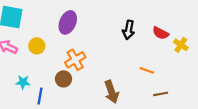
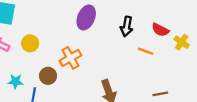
purple ellipse: (68, 22) -> (86, 17), moved
orange line: (147, 70) -> (146, 51), moved
brown circle: (63, 79) -> (48, 76), moved

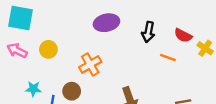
purple ellipse: (86, 17) -> (106, 23), turned 55
brown circle: (48, 76) -> (72, 91), moved

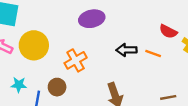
black arrow: (148, 32) -> (127, 50), moved, turned 78
yellow circle: (48, 49) -> (34, 45), size x1.6

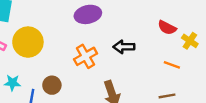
orange line: (153, 53) -> (172, 65), moved
orange cross: (76, 60) -> (86, 56), moved

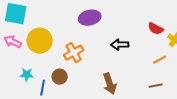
orange cross: (86, 56) -> (74, 53), moved
orange line: (172, 65) -> (160, 60), turned -48

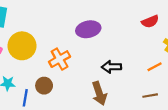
purple ellipse: (90, 18) -> (88, 29), moved
red semicircle: (156, 29) -> (150, 22), moved, turned -49
black arrow: (120, 45) -> (111, 67), moved

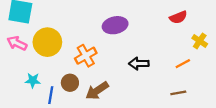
brown arrow: (99, 93) -> (97, 91), moved, turned 75

